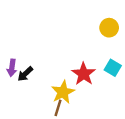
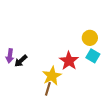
yellow circle: (109, 28) -> (90, 38), moved

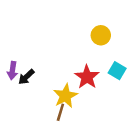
yellow circle: (90, 38) -> (101, 35), moved

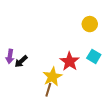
yellow circle: (101, 35) -> (90, 24), moved

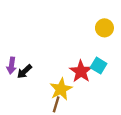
cyan square: (94, 56) -> (99, 66), moved

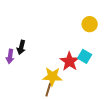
black arrow: (24, 71) -> (21, 47), moved, turned -32
yellow star: (61, 89) -> (52, 77), turned 30

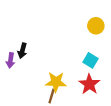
red star: (69, 61) -> (89, 84), moved

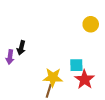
cyan square: (90, 60) -> (76, 65), moved, turned -32

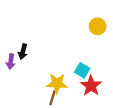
cyan square: (76, 65) -> (82, 70), turned 32

